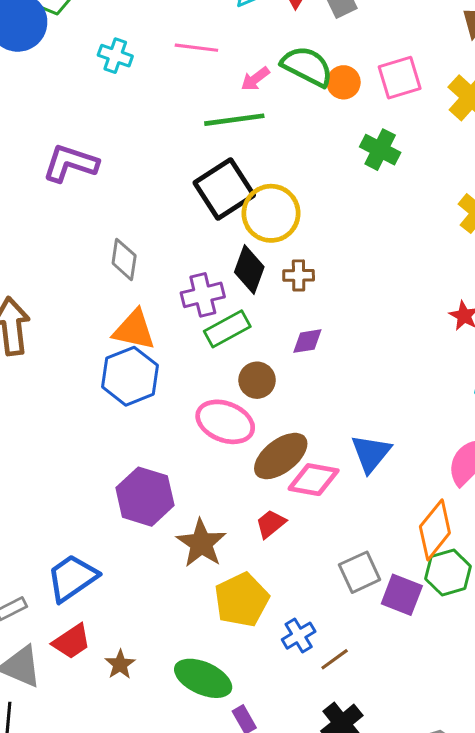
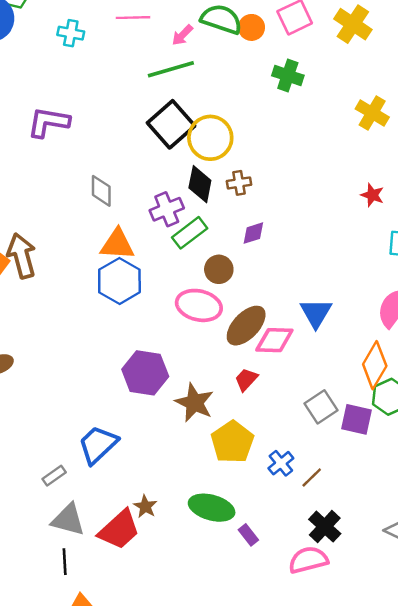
red trapezoid: (72, 641) -> (119, 530), moved, size x1.4

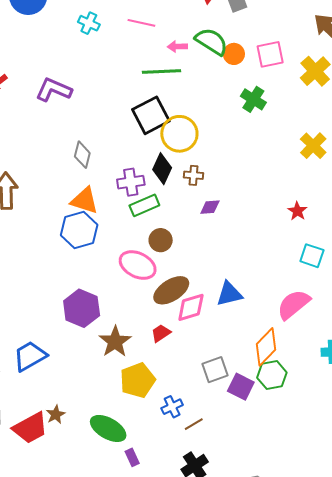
pink arrow: (182, 35) -> (177, 47), turned 30
purple diamond: (253, 233) -> (210, 207), moved
blue triangle: (316, 313) -> (229, 294), turned 32
pink diamond: (274, 340) -> (191, 307), turned -32

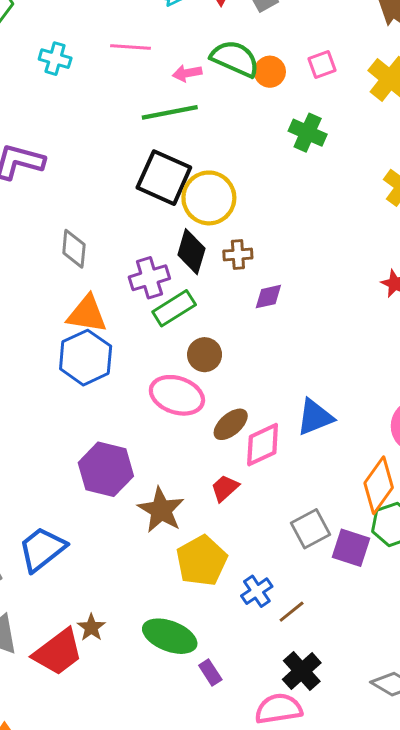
pink square: (270, 54) -> (322, 64), size x0.7
black square: (151, 115) -> (164, 178), turned -30
brown ellipse: (171, 290) -> (231, 424), size x0.7

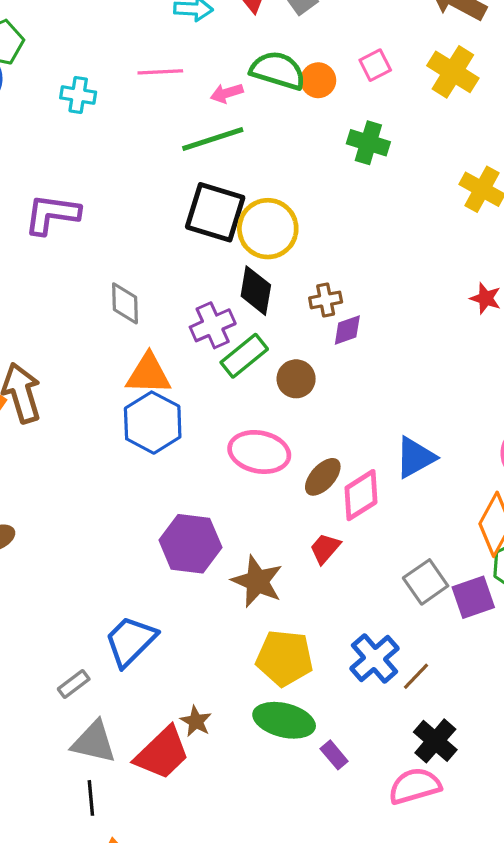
brown cross: (238, 255) -> (326, 300), moved
brown circle: (205, 355) -> (296, 379), moved
purple square: (351, 548) -> (473, 597), turned -30
yellow pentagon: (202, 561) -> (285, 658), moved, turned -30
blue cross: (257, 591) -> (375, 658), size x1.4

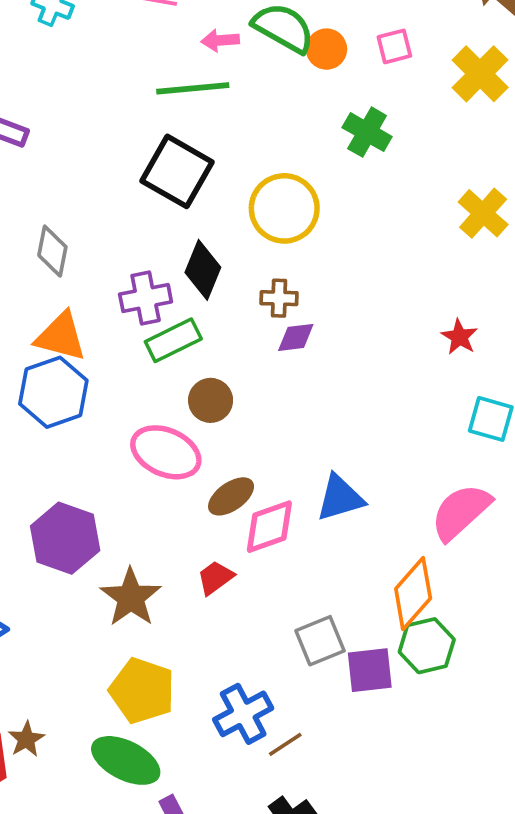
yellow circle: (268, 229) -> (284, 208), moved
brown circle: (296, 379) -> (211, 400), moved

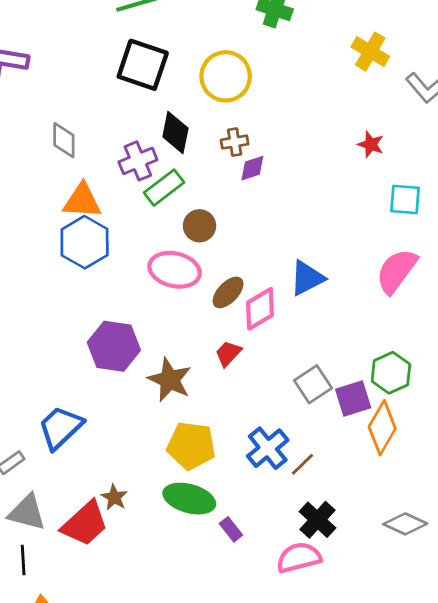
orange diamond: (413, 594) -> (382, 428), moved

